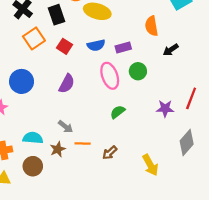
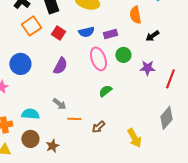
purple star: (165, 109) -> (147, 68), moved
brown star: (58, 149) -> (52, 146), moved

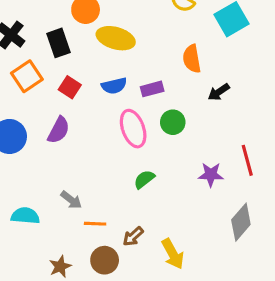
purple semicircle: (60, 66) -> (59, 130), moved
purple star: (147, 68) -> (211, 175), moved
red line: (170, 79) -> (247, 160), turned -36
yellow arrow: (134, 138) -> (173, 254), moved
brown circle: (30, 139) -> (105, 260), moved

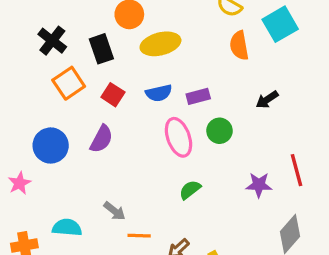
yellow ellipse: (116, 38) -> (160, 44), turned -30
orange semicircle: (192, 59) -> (239, 45), moved

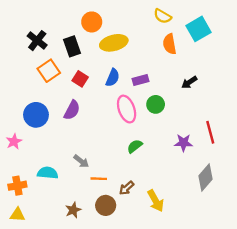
blue semicircle: (159, 93) -> (113, 78), turned -54

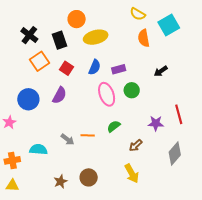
orange line: (99, 179) -> (88, 135), moved
brown arrow: (127, 188) -> (136, 145), moved

